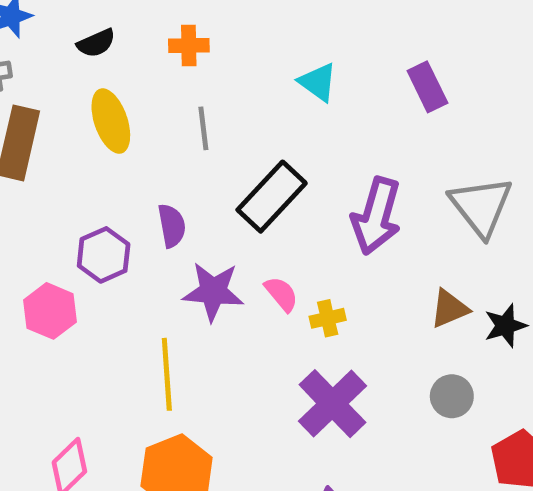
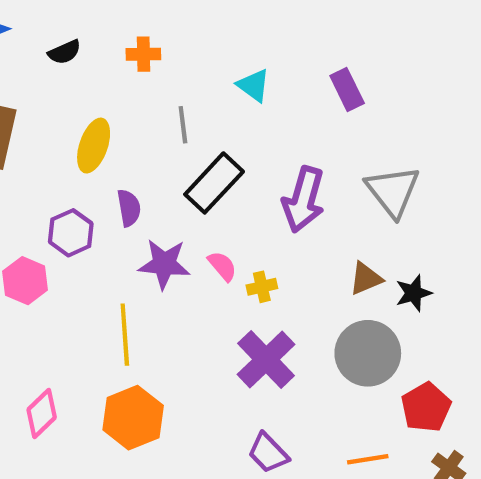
yellow ellipse: (111, 121) -> (94, 146), moved, turned 38
gray line: (203, 128) -> (183, 125), moved
gray circle: (452, 396) -> (368, 353), size x1.8

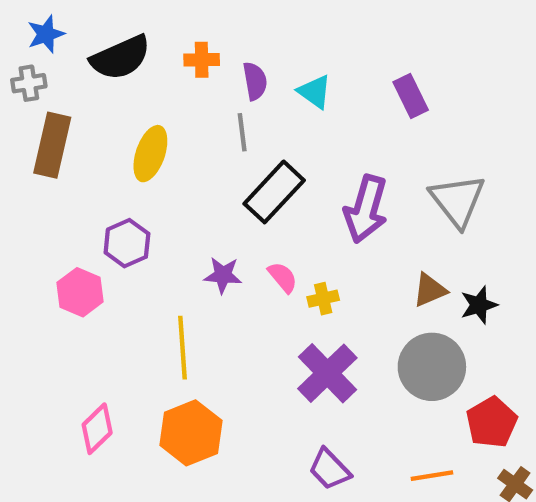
black semicircle: (65, 52) -> (121, 58), size x1.8
purple semicircle: (129, 208) -> (255, 81), moved
purple star: (164, 264) -> (223, 275), size x0.7

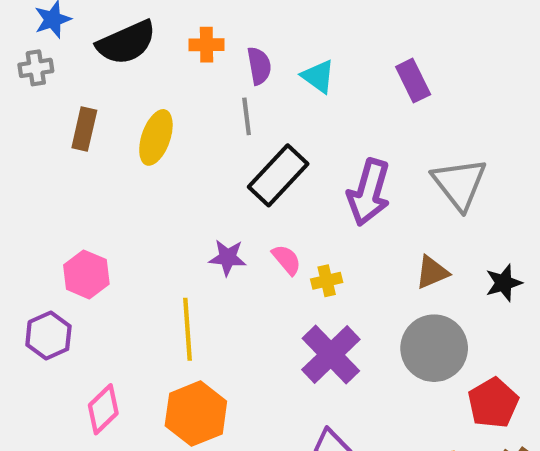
brown rectangle: (52, 145) -> (84, 129), moved, size x0.7
purple hexagon: (127, 243) -> (48, 336), moved
black star: (479, 305) -> (504, 283), moved

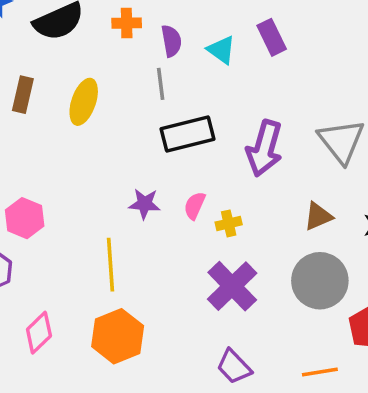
purple rectangle: (413, 81) -> (272, 37), moved
black rectangle: (278, 175) -> (187, 134), turned 33
pink semicircle: (287, 260) -> (195, 206), turned -116

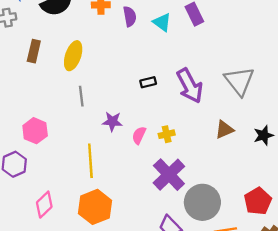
gray line: (161, 84) -> (81, 96), moved
black rectangle: (187, 134) -> (148, 82), moved, size x0.5
purple arrow: (264, 148) -> (190, 86), turned -44
pink semicircle: (195, 206) -> (139, 135), moved
gray circle: (320, 281) -> (202, 202), moved

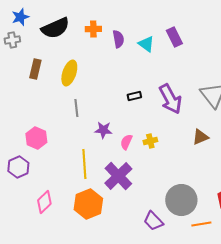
purple cross: (169, 175) -> (118, 176), moved

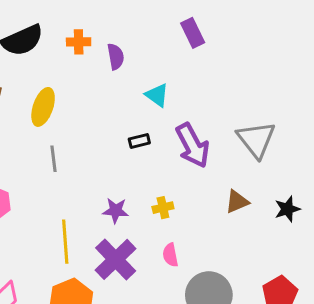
purple rectangle: (174, 37) -> (193, 33), moved
cyan triangle: (146, 44) -> (157, 95), moved
purple star: (103, 130) -> (116, 211), moved
pink semicircle: (126, 142) -> (170, 255), moved, turned -35

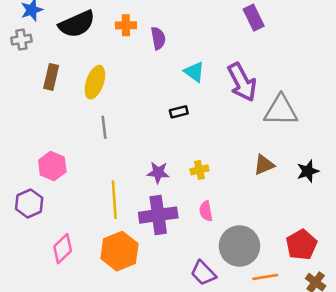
purple rectangle: (193, 33) -> (254, 18), moved
gray triangle: (256, 139) -> (281, 111), turned -51
purple arrow: (193, 145) -> (242, 82), moved
purple cross: (116, 259) -> (158, 215), turned 36

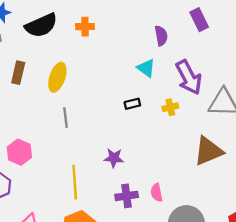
purple semicircle: (158, 38) -> (161, 36), moved
brown triangle: (264, 165) -> (208, 151), size x1.6
yellow cross: (199, 170) -> (170, 107), moved
purple cross: (158, 215) -> (127, 196), moved, size x0.7

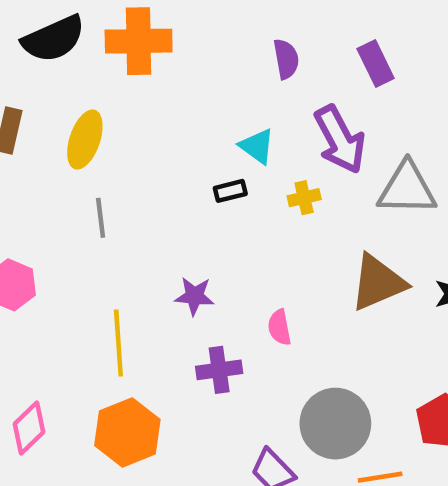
purple rectangle: (199, 20) -> (376, 63), moved
orange cross: (85, 27) -> (139, 41), size x1.8
cyan triangle: (146, 68) -> (257, 146), moved
pink semicircle: (156, 193) -> (279, 327), moved

